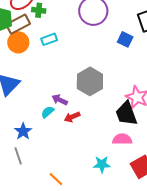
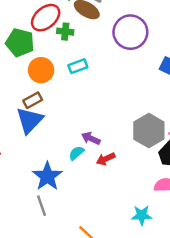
brown rectangle: (18, 24) -> (33, 100), moved, size x0.7
gray hexagon: (90, 81) -> (149, 131), moved
blue star: (23, 131) -> (47, 176), size x1.4

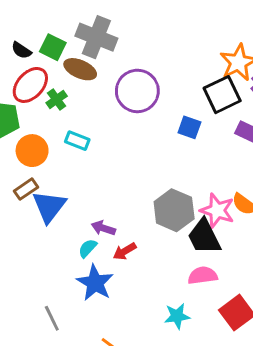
green cross: (65, 32) -> (57, 99), turned -35
cyan rectangle: (78, 66) -> (77, 141), turned 48
blue triangle: (30, 120) -> (49, 206), moved
blue star: (47, 176) -> (95, 283), moved

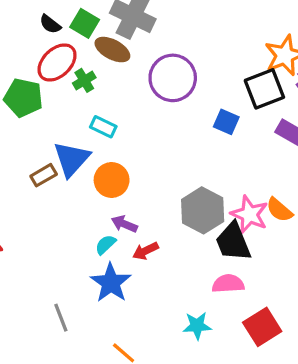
orange circle: (32, 151) -> (112, 180), moved
blue triangle: (49, 206) -> (72, 159), moved

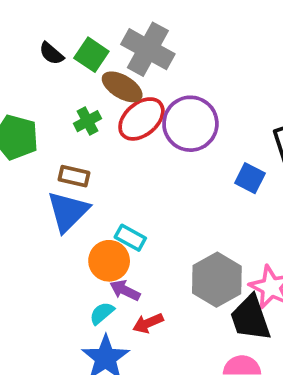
red ellipse: (57, 63) -> (141, 119), moved
cyan rectangle: (103, 127) -> (130, 238), moved
brown rectangle: (44, 175) -> (74, 176), moved, turned 40
orange circle: (112, 180) -> (109, 261), moved

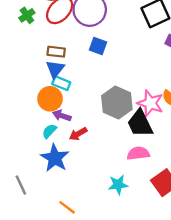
brown rectangle: (74, 176) -> (56, 52), moved
blue square: (250, 178) -> (98, 46), moved
blue triangle: (68, 211) -> (55, 69), moved, size x0.7

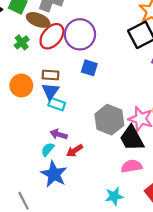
orange circle: (50, 99) -> (21, 86), moved

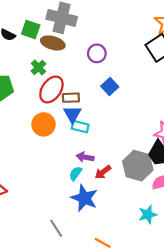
purple circle: (80, 34) -> (97, 53), size x0.6
red ellipse: (52, 36) -> (51, 89), moved
blue square: (89, 68) -> (110, 86), turned 35
orange circle: (21, 86) -> (44, 124), moved
gray hexagon: (109, 120) -> (138, 166), moved

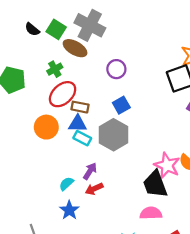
blue triangle: (72, 114) -> (78, 124), turned 48
purple arrow: (85, 157) -> (90, 171), moved, turned 98
gray hexagon: (138, 166) -> (114, 135), moved
blue star: (84, 198) -> (69, 210), size x0.7

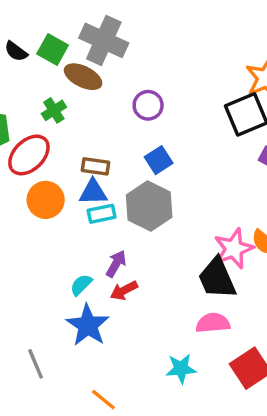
red ellipse: (63, 94) -> (29, 155), moved
cyan rectangle: (82, 138) -> (102, 214), turned -36
pink star: (167, 165) -> (234, 249), turned 30
blue star: (69, 210) -> (88, 325), size x1.4

